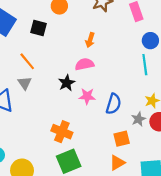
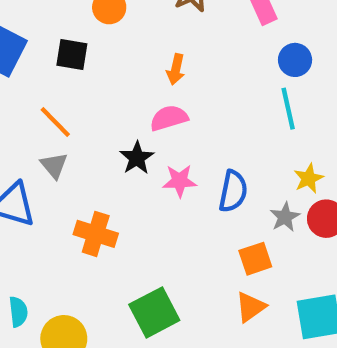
orange cross: (62, 132) -> (96, 234), moved

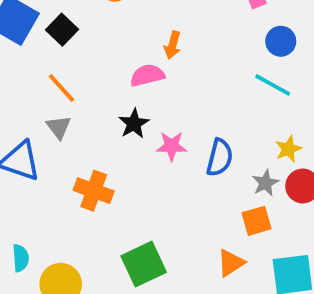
black square: (72, 55) -> (62, 30), moved, turned 32
cyan line: (288, 109) -> (273, 85), turned -51
pink semicircle: (169, 118) -> (147, 75), moved
orange square: (255, 259) -> (257, 221), moved

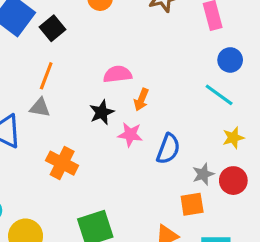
orange arrow: (173, 45) -> (141, 100), moved
orange line: (61, 88) -> (46, 76), turned 56
gray triangle: (59, 127) -> (40, 108), turned -50
yellow star: (288, 149) -> (233, 138), moved

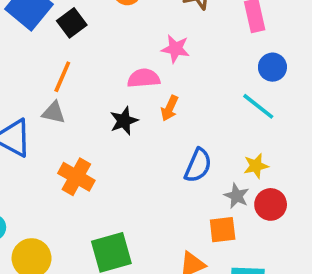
pink star: (130, 135) -> (176, 49), moved
yellow star: (233, 138) -> (256, 166), moved
gray star: (203, 174) -> (237, 196), turned -30

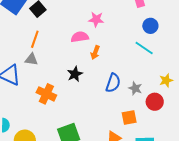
black star: (124, 121) -> (75, 74), moved
yellow star: (256, 166) -> (166, 80), moved
gray star: (237, 196) -> (135, 88), moved

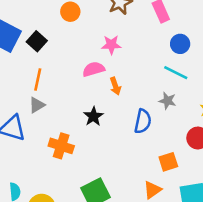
orange arrow: (95, 52) -> (115, 86), turned -32
gray triangle: (31, 59) -> (37, 105), turned -32
gray star: (135, 88) -> (168, 101), moved

